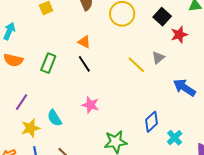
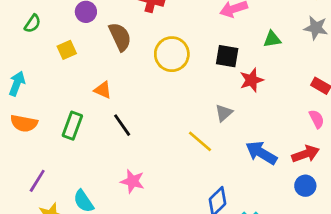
black square: (162, 17) -> (227, 56), turned -30
orange triangle: (84, 42) -> (103, 90), moved
yellow line: (136, 65) -> (200, 141), moved

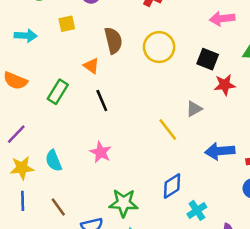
brown semicircle: (120, 37) -> (113, 40), moved
cyan arrow: (17, 84) -> (26, 36), moved, turned 60
blue arrow: (261, 153) -> (220, 151), turned -48

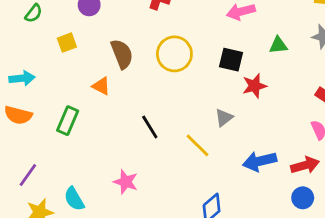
cyan arrow: (26, 36) -> (22, 78), moved
black line: (102, 101) -> (150, 127), moved

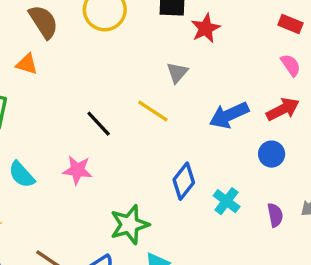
black line: (150, 127) -> (99, 124), moved
blue circle: (303, 198) -> (272, 154), moved
cyan semicircle: (74, 199) -> (22, 174), moved

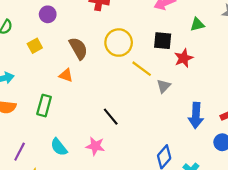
yellow line: (153, 111) -> (142, 69), moved
blue arrow: (229, 115) -> (196, 115), turned -65

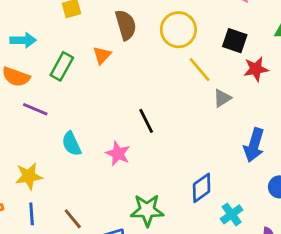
orange triangle: (66, 75) -> (102, 55), turned 40
green rectangle: (44, 106) -> (62, 66), moved
purple line: (20, 152) -> (35, 109), moved, turned 72

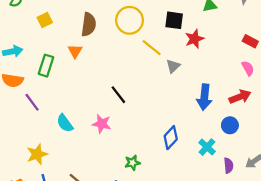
brown semicircle: (126, 25) -> (89, 24), turned 35
purple line: (35, 109) -> (32, 102), turned 42
green star: (147, 210) -> (132, 163), size x0.6
cyan cross: (232, 214) -> (207, 147), moved

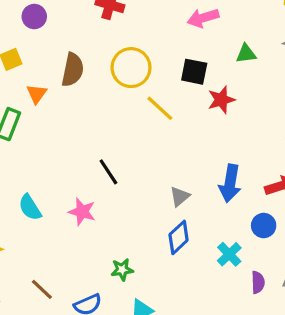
orange triangle: (75, 51) -> (37, 94), moved
gray triangle: (173, 66) -> (180, 196), moved

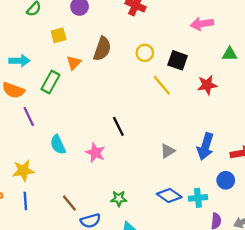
yellow circle: (131, 68) -> (145, 53), size x0.6
black square: (194, 72) -> (178, 60), moved
blue diamond: (179, 237) -> (169, 195), moved, turned 70
cyan cross: (229, 254) -> (198, 198), turned 30
brown line: (42, 289) -> (69, 203), moved

